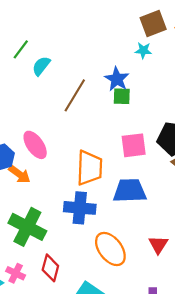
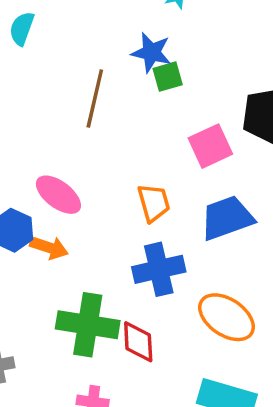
cyan semicircle: (41, 66) -> (22, 28), moved
orange trapezoid: (89, 168) -> (154, 203), size x0.7
red diamond: (50, 268) -> (138, 342), moved

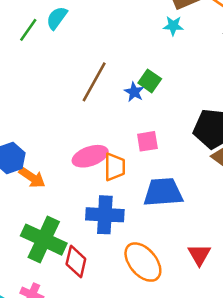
blue star: (151, 52) -> (134, 92), moved, size x0.7
green square: (168, 77) -> (150, 81), turned 35
pink square: (210, 146) -> (147, 141), moved, size x0.7
pink ellipse: (58, 195) -> (90, 156), moved, turned -72

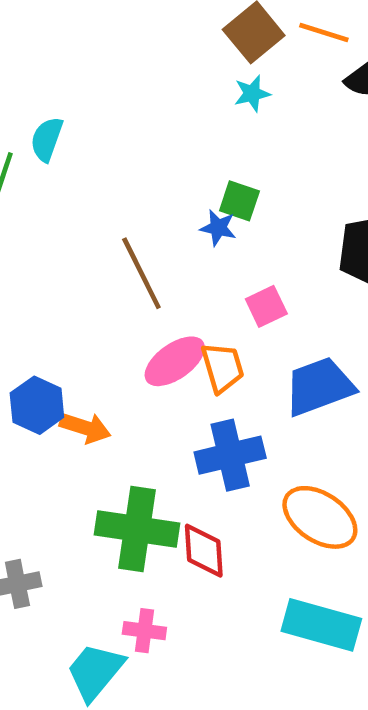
brown line: (94, 82) -> (141, 273), moved, turned -39

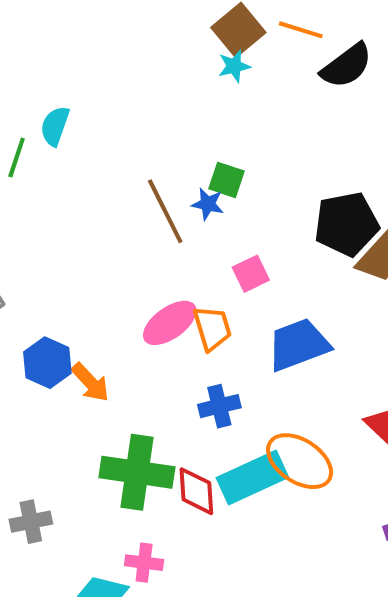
cyan star: (252, 93) -> (234, 66), moved
brown line: (141, 273) -> (165, 211), moved
orange arrow: (85, 428) -> (90, 382), turned 30
blue cross: (230, 455) -> (219, 406), size x0.7
cyan rectangle: (321, 625) -> (252, 477), moved, turned -40

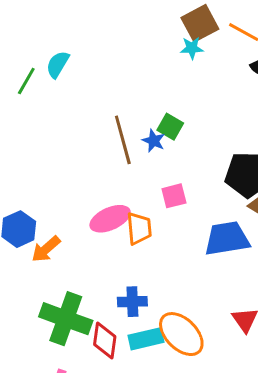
blue trapezoid: (298, 345) -> (227, 239), moved
orange arrow: (90, 382) -> (46, 249), turned 80
blue cross: (219, 406) -> (132, 302), moved
cyan rectangle: (252, 477) -> (146, 339), size x0.7

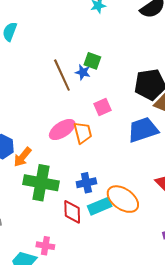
green cross: (66, 319) -> (41, 183), moved

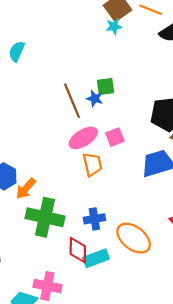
green square: (92, 61) -> (106, 86), turned -30
pink ellipse: (62, 129) -> (83, 138), moved
cyan rectangle: (100, 206) -> (96, 258), moved
pink cross: (45, 246) -> (47, 286), size x1.4

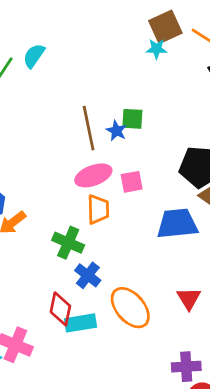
green cross: (45, 217) -> (68, 243), moved, size x0.7
blue cross: (94, 219) -> (88, 275), turned 36

